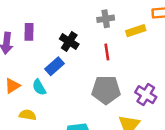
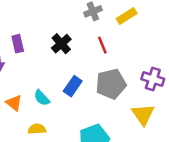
black cross: (69, 42) -> (61, 44), turned 30
blue rectangle: (54, 66) -> (73, 86), moved
orange triangle: (12, 86) -> (14, 103), turned -35

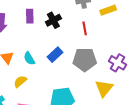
purple rectangle: (18, 44) -> (30, 16), moved
yellow semicircle: (37, 129) -> (20, 81), turned -48

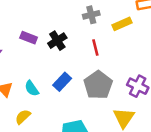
purple rectangle: (30, 16) -> (29, 38), turned -64
gray pentagon: (85, 60) -> (98, 85), turned -30

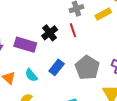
purple rectangle: (29, 38) -> (25, 45), moved, size x1.5
red line: (95, 48) -> (73, 30), moved

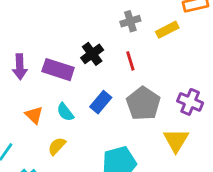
red line: (73, 30) -> (130, 61), moved

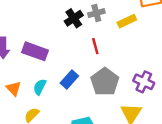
black cross: (92, 54) -> (74, 18), moved
cyan semicircle: (65, 112) -> (40, 87), turned 63

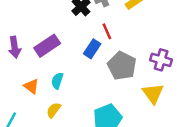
purple rectangle: (35, 51) -> (47, 46), turned -45
blue rectangle: (69, 80) -> (92, 49), moved

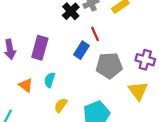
purple rectangle: (47, 46) -> (40, 48), turned -40
gray pentagon: (122, 66) -> (109, 66), turned -30
yellow semicircle: (54, 110) -> (61, 105), moved

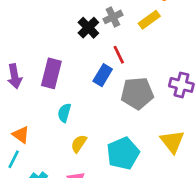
orange triangle: (26, 85) -> (21, 135), moved
yellow triangle: (138, 91) -> (172, 142), moved

